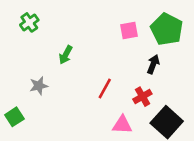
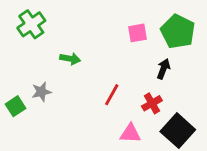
green cross: (29, 22) -> (31, 24), size x1.4
green arrow: (66, 55) -> (70, 59), turned -108
green square: (14, 117) -> (15, 106), moved

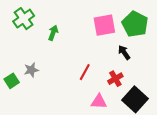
pink square: (138, 33) -> (104, 25), size x1.5
green arrow: (70, 59) -> (53, 33), moved, turned -80
black arrow: (163, 69) -> (124, 52), turned -56

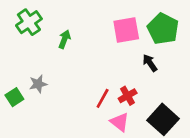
red line: (85, 72) -> (103, 98), moved
red cross: (115, 79) -> (128, 96), moved
pink triangle: (99, 102) -> (120, 122), turned 35

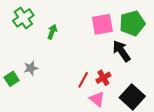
green pentagon: (163, 29) -> (132, 23), turned 30
black arrow: (150, 63) -> (122, 51), size x1.5

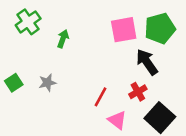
gray star: (31, 68) -> (47, 83), moved
red cross: (103, 78) -> (138, 92), moved
green square: (12, 79) -> (14, 83), moved

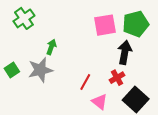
green arrow: (63, 39) -> (51, 47), moved
black arrow: (147, 62) -> (125, 52), turned 45
gray star: (47, 83) -> (40, 70), size x1.6

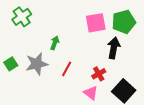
green arrow: (51, 47) -> (55, 43), moved
red cross: (117, 78) -> (99, 74), moved
red line: (85, 82) -> (67, 69), moved

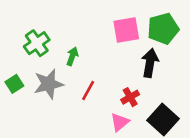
green cross: (22, 17) -> (37, 43), moved
pink triangle: (91, 93) -> (120, 122), turned 42

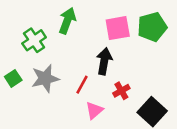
green arrow: (72, 56) -> (67, 21), moved, size x1.5
black arrow: (150, 63) -> (104, 61), moved
pink triangle: (120, 122) -> (94, 110), moved

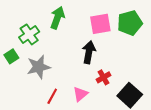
green square: (13, 78) -> (11, 56), moved
red line: (82, 85) -> (52, 96), moved

